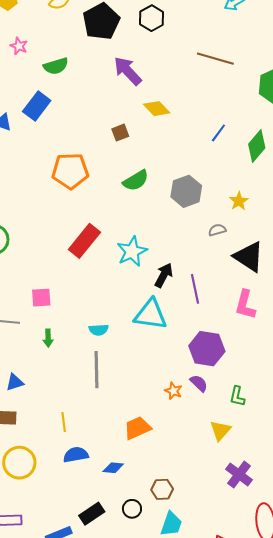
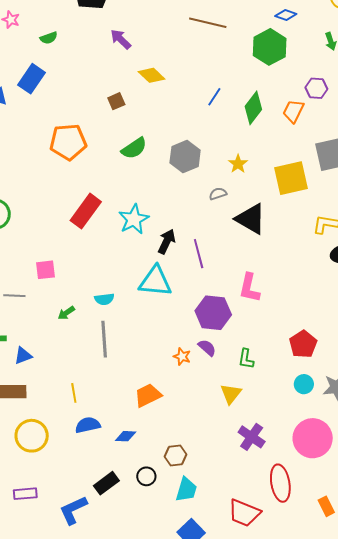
green semicircle: (56, 66) -> (49, 38), size x0.7
purple arrow: (128, 71) -> (121, 39), size x0.7
pink L-shape: (245, 305) -> (249, 288), moved
green arrow: (48, 338) -> (66, 313), moved, turned 60

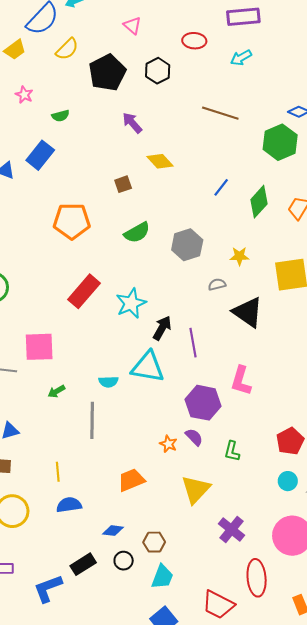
yellow star: (238, 164) -> (239, 256), turned 30
pink square: (45, 270) -> (39, 347), size x1.5
cyan semicircle: (104, 299) -> (108, 382), moved
yellow triangle: (231, 394) -> (196, 489), moved, size x1.4
blue diamond: (126, 436) -> (113, 531), moved

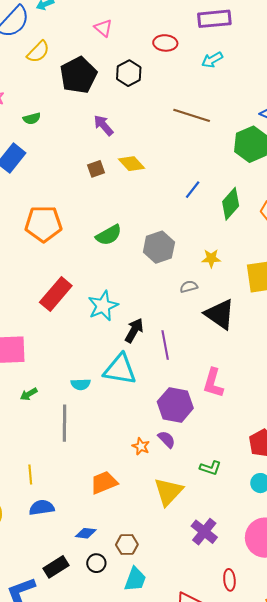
brown square: (123, 184) -> (96, 169), moved
green L-shape: (232, 451) -> (210, 468), moved, turned -85
red ellipse: (257, 578) -> (229, 580), size x0.6

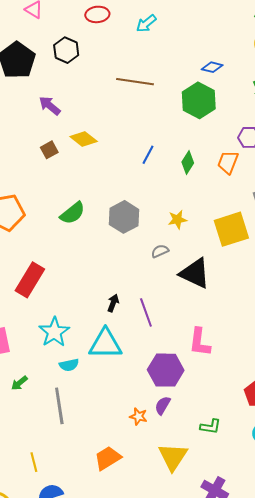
green diamond: (231, 204) -> (188, 163), size x0.7
cyan star: (103, 306) -> (54, 332), moved
black arrow: (134, 330) -> (113, 303), size x0.7
purple semicircle: (167, 439) -> (163, 405), turned -96

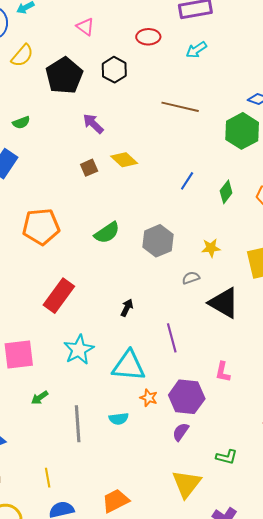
black arrow: (113, 303) -> (127, 308), moved
pink L-shape: (200, 342) -> (223, 372), size x0.7
cyan semicircle: (69, 365) -> (119, 419), moved
orange star: (138, 416) -> (149, 398), moved
orange trapezoid: (108, 458) -> (116, 501), moved

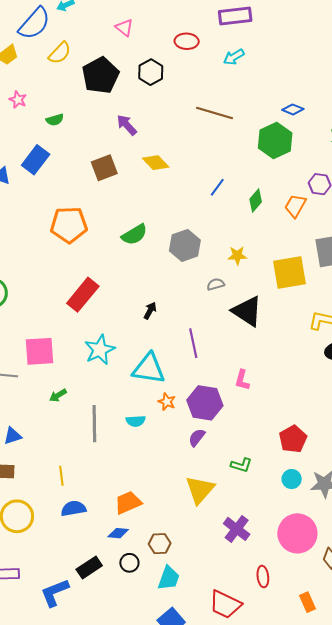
brown square: (89, 168) -> (104, 168), moved, size x1.5

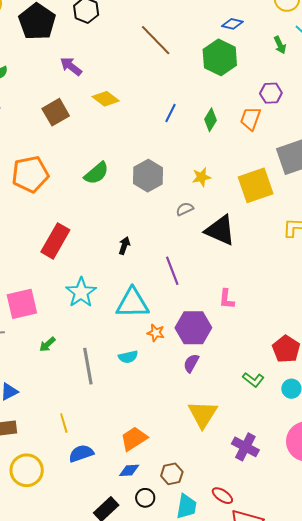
brown line: (215, 113) -> (156, 40), turned 39
green L-shape: (241, 465) -> (253, 380), moved, turned 30
red ellipse: (263, 577) -> (222, 496), moved, turned -40

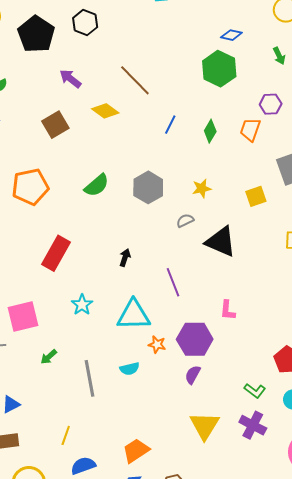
brown line: (156, 40) -> (135, 80), moved
yellow square: (256, 185) -> (256, 196), size x0.6
cyan star: (81, 292) -> (82, 305), size x0.7
yellow line: (64, 423) -> (66, 435), turned 36
purple cross: (245, 447) -> (253, 425), moved

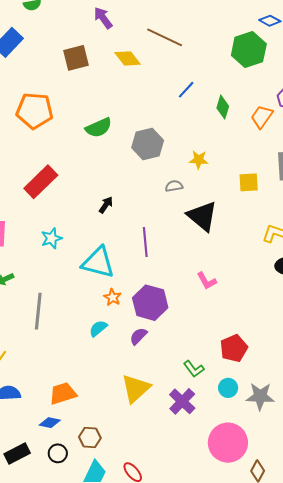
brown line: (135, 80) -> (165, 37), turned -36
green diamond: (210, 131) -> (223, 107), turned -30
pink L-shape: (228, 310) -> (207, 281), moved, turned -50
cyan semicircle: (130, 369) -> (98, 328), moved, turned 138

